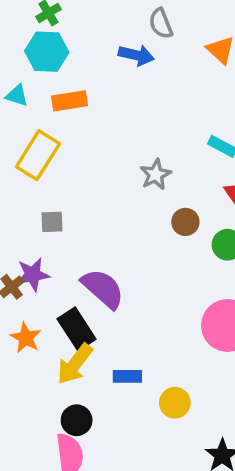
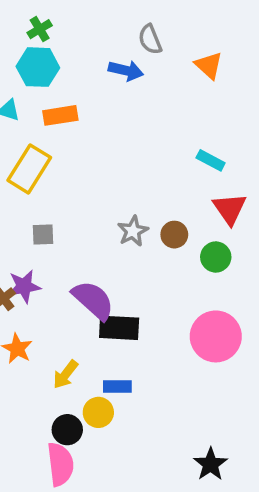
gray star: (156, 174) -> (133, 231), moved
black rectangle: (77, 329) -> (119, 328), moved, turned -54
yellow arrow: (75, 364) -> (66, 374), size x0.7
yellow circle: (175, 403) -> (98, 412), moved

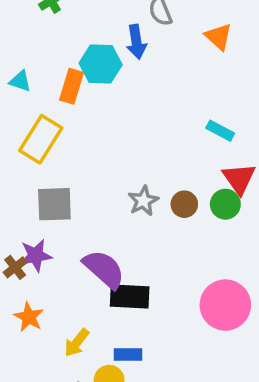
cyan hexagon: (38, 67) -> (101, 64), moved
blue arrow: (126, 71) -> (136, 42), turned 68
orange rectangle: (60, 115) -> (72, 86), turned -64
gray square: (43, 235) -> (54, 204), size x1.6
green circle: (216, 257) -> (225, 204), moved

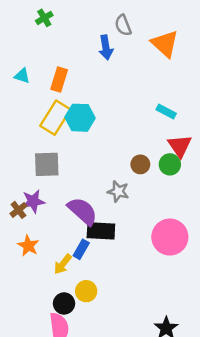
orange triangle: (218, 37) -> (165, 44), size x1.4
cyan hexagon: (101, 64) -> (80, 118), moved
yellow rectangle: (41, 139) -> (55, 118), moved
gray star: (143, 201) -> (118, 191), moved, turned -30
blue rectangle: (128, 355) -> (81, 249), moved, turned -60

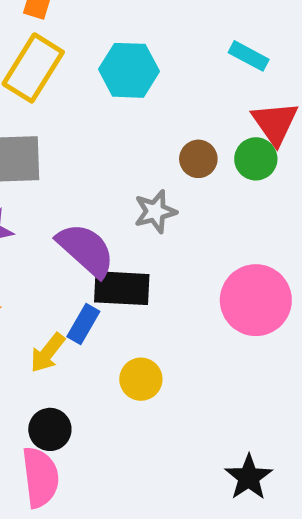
cyan hexagon: (80, 118) -> (129, 70), moved
gray star: (118, 191) -> (155, 212), turned -30
yellow circle: (86, 291) -> (141, 379), moved

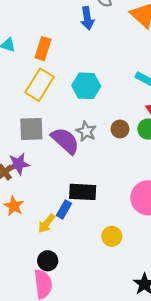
gray star: (155, 212) -> (86, 131), moved, turned -30
purple semicircle: (86, 250) -> (65, 141), moved
yellow circle: (141, 379) -> (112, 236), moved

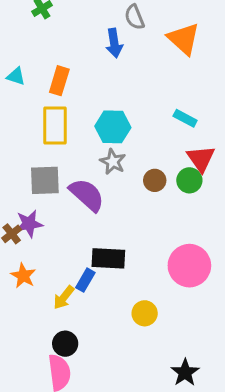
yellow rectangle: (40, 85) -> (55, 125), turned -32
gray star: (86, 131) -> (113, 162), moved

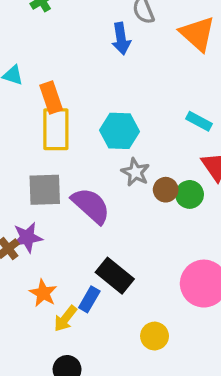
orange rectangle: (59, 81) -> (51, 97), moved, turned -36
gray star: (113, 162) -> (135, 172), moved
green circle: (189, 180) -> (190, 194), moved
black rectangle: (108, 258) -> (115, 276), turned 36
orange star: (23, 276) -> (43, 293), moved

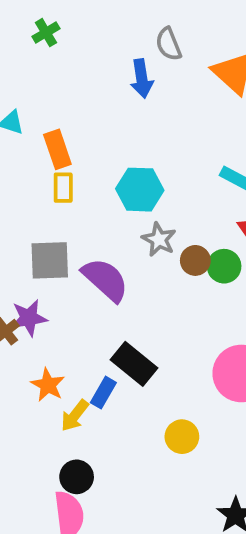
yellow rectangle: (56, 129) -> (63, 188), size x0.6

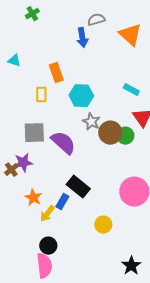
gray semicircle: (169, 44) -> (96, 20), turned 96
orange rectangle: (57, 149) -> (56, 73), moved
brown circle: (195, 260) -> (110, 133), size x1.5

